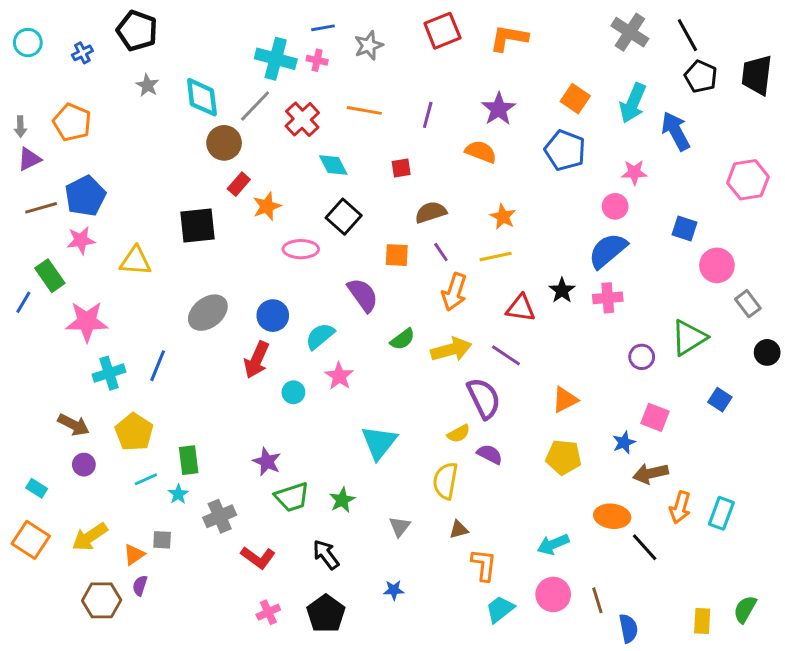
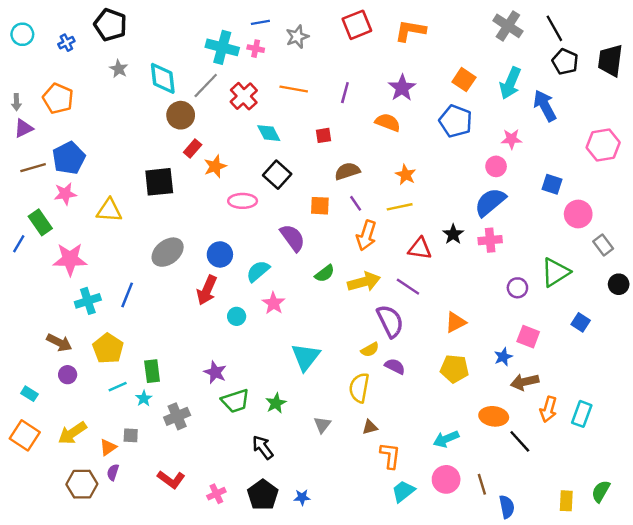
red L-shape: (258, 558) -> (171, 479), moved
blue star: (394, 590) -> (302, 497), moved

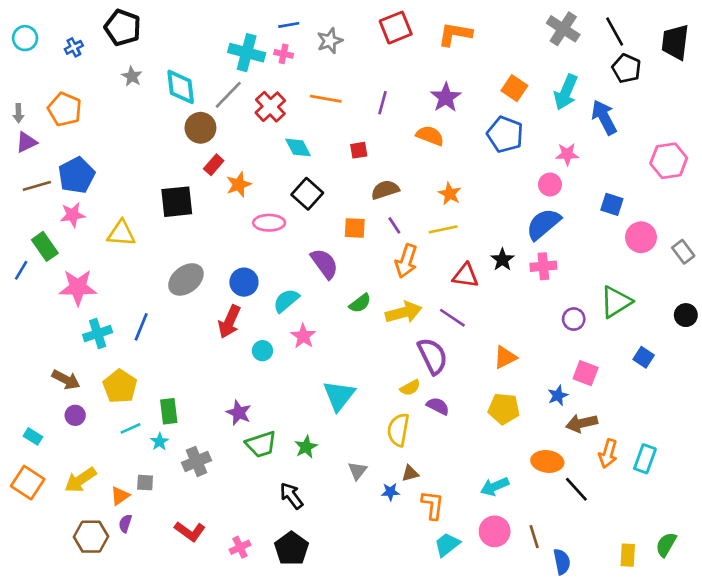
black trapezoid: (610, 60) -> (675, 42), moved
gray rectangle: (603, 245) -> (683, 252), moved
blue star: (302, 497) -> (390, 492), moved

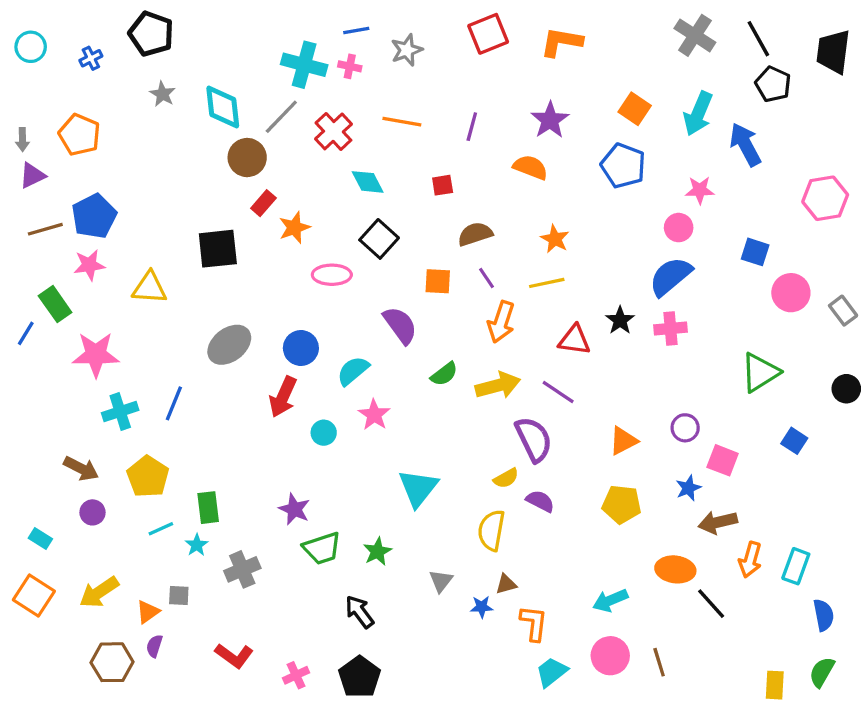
purple circle: (574, 319) -> (685, 428), moved
blue semicircle: (562, 562) -> (824, 615), moved

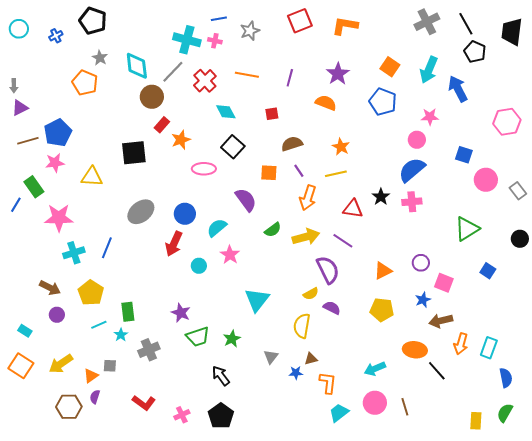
gray cross: (695, 35) -> (427, 22), turned 30
orange pentagon: (79, 135) -> (85, 83), moved

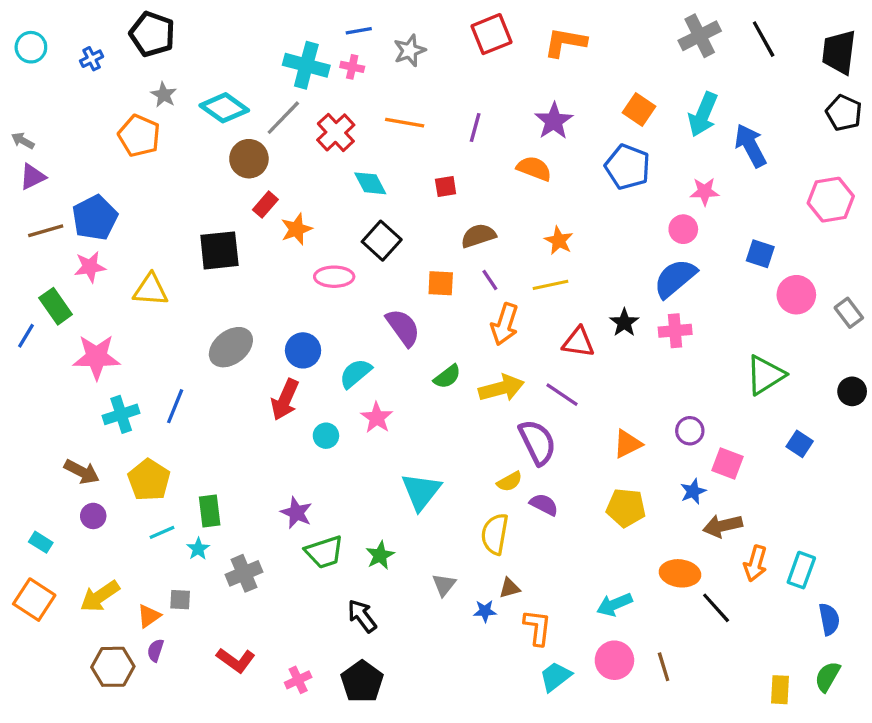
black pentagon: (475, 52) -> (844, 113), moved
cyan diamond: (137, 66) -> (224, 108), turned -48
gray arrow: (14, 86) -> (23, 141), turned 120

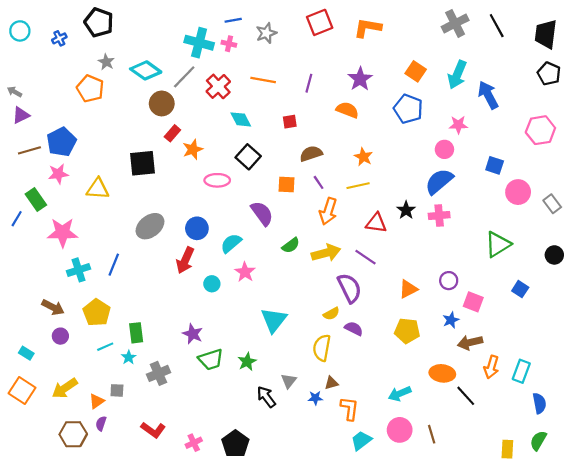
black arrow: (362, 616) -> (266, 397), moved

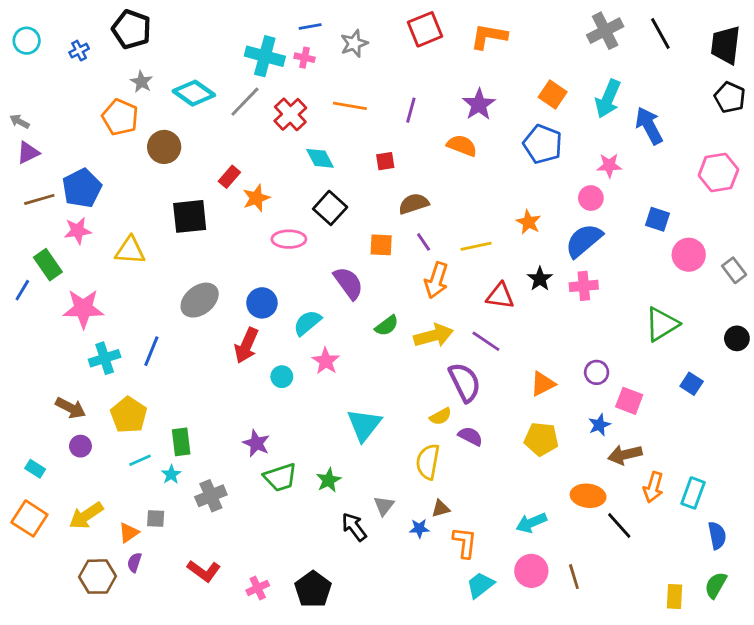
brown circle: (162, 103) -> (164, 147), moved
orange star: (363, 157) -> (529, 222), moved

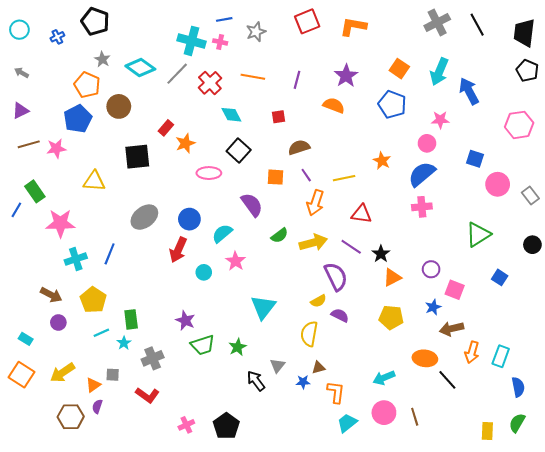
gray arrow: (20, 121) -> (22, 73), moved
blue pentagon: (82, 188) -> (78, 119), moved
pink star: (78, 231) -> (56, 148), moved
black star: (540, 279) -> (381, 254), moved
red L-shape: (204, 571) -> (147, 395), moved

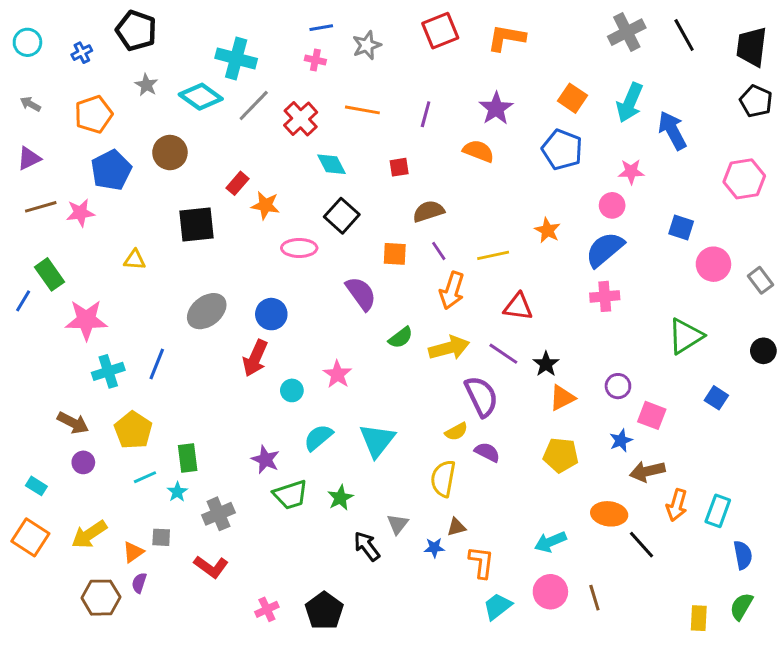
cyan cross: (191, 41) -> (236, 58), moved
orange pentagon: (87, 85) -> (94, 114), moved, turned 30
orange star: (185, 143) -> (265, 205), turned 30
yellow triangle: (94, 181) -> (135, 260), size x0.7
cyan semicircle: (222, 233) -> (318, 437), moved

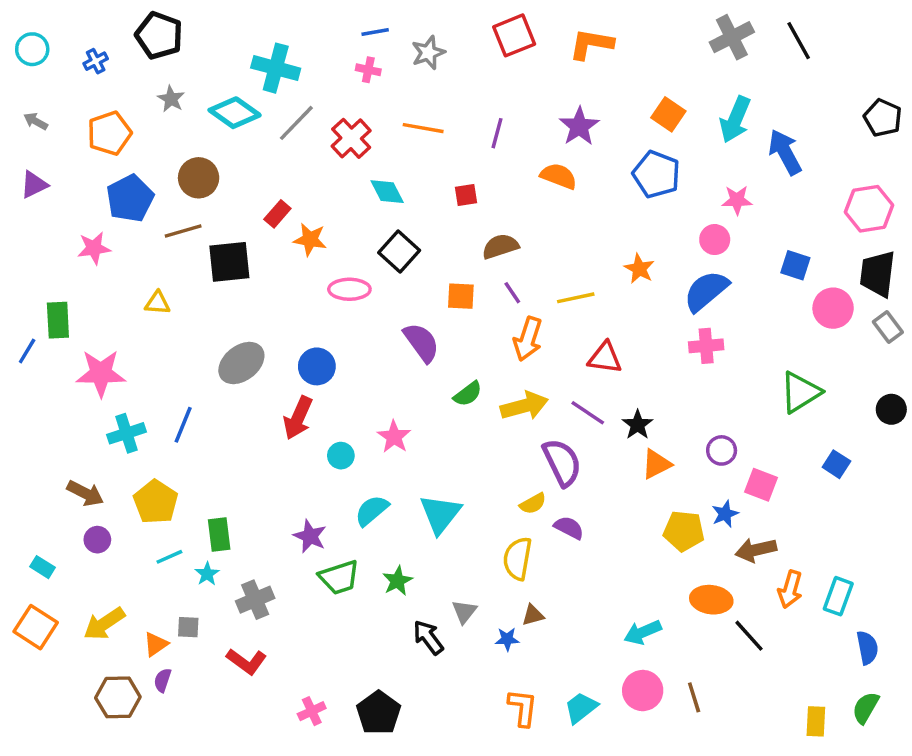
black trapezoid: (752, 47) -> (878, 274), moved
brown line: (41, 207) -> (183, 231), moved
green rectangle: (50, 274) -> (58, 320), turned 32
yellow pentagon: (561, 455) -> (684, 531), moved
orange L-shape: (481, 562) -> (523, 708), moved

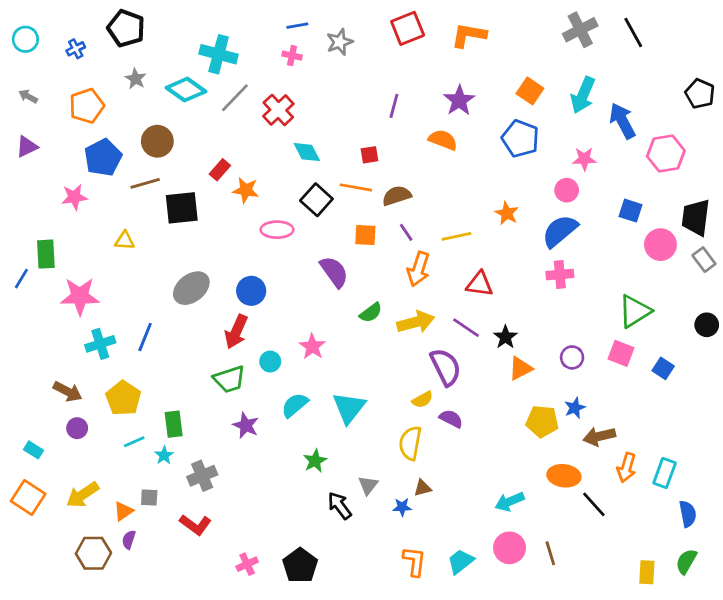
orange line: (423, 128) -> (356, 187), moved
pink hexagon: (869, 209) -> (666, 153), moved
pink square: (761, 485) -> (621, 353), moved
green trapezoid: (339, 577) -> (229, 379), moved

